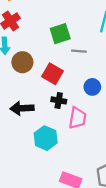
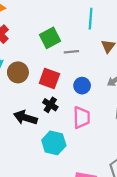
blue circle: (92, 87) -> (82, 86), moved
black cross: (59, 100) -> (50, 105), moved, turned 32
black arrow: (22, 108) -> (25, 118), turned 30

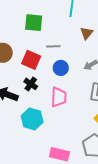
green square: (50, 38) -> (34, 23), turned 30
gray line: (71, 52) -> (53, 46), moved

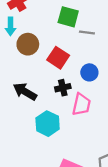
gray line: (53, 46) -> (87, 32), moved
black cross: (31, 84) -> (63, 88), moved, turned 32

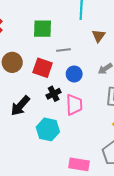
gray line: (87, 32) -> (63, 50), moved
black arrow: (25, 92) -> (20, 106), turned -65

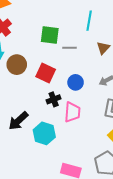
gray line: (63, 50) -> (69, 48), moved
black arrow: (20, 106) -> (18, 121), moved

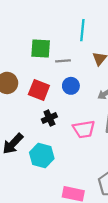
blue circle: (76, 82) -> (71, 86), moved
pink trapezoid: (72, 112) -> (84, 129), moved, turned 80

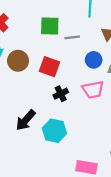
blue circle: (71, 86) -> (94, 60), moved
pink trapezoid: (84, 129) -> (93, 90), moved

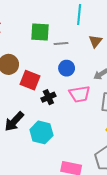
blue circle: (94, 60) -> (67, 68), moved
red square: (49, 67) -> (30, 80), moved

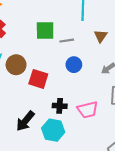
pink trapezoid: (80, 94) -> (88, 110), moved
black cross: (48, 97) -> (60, 106), moved, turned 32

